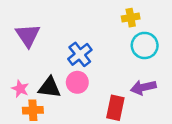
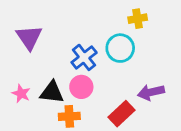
cyan circle: (145, 45) -> (120, 48), moved
red rectangle: (115, 108) -> (121, 114), turned 35
orange cross: (33, 110) -> (69, 116), moved

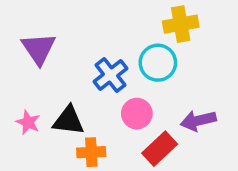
yellow cross: (138, 19) -> (181, 24), size x1.4
pink circle: (81, 87) -> (137, 114), moved

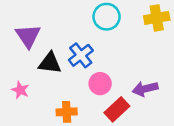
yellow cross: (181, 24) -> (157, 18), moved
cyan circle: (158, 63) -> (107, 17), moved
black triangle: (68, 121) -> (50, 63), moved

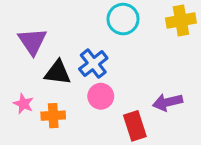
pink circle: (100, 84) -> (101, 96), moved
red rectangle: (117, 109) -> (135, 126), turned -65
orange cross: (67, 112) -> (53, 116), moved

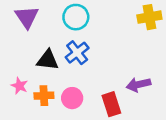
cyan circle: (123, 19) -> (76, 17), moved
purple triangle: (32, 41) -> (27, 17), moved
pink circle: (101, 96) -> (72, 98), moved

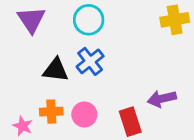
pink star: (19, 86) -> (23, 126), moved

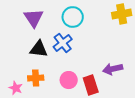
purple triangle: (31, 20) -> (34, 18), moved
cyan circle: (89, 20) -> (73, 17), moved
pink circle: (84, 114) -> (69, 80), moved

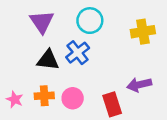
yellow cross: (122, 14) -> (143, 32), moved
pink circle: (69, 80) -> (73, 98), moved
pink star: (16, 88) -> (15, 99), moved

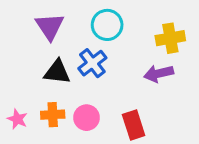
purple arrow: (139, 85) -> (159, 73), moved

